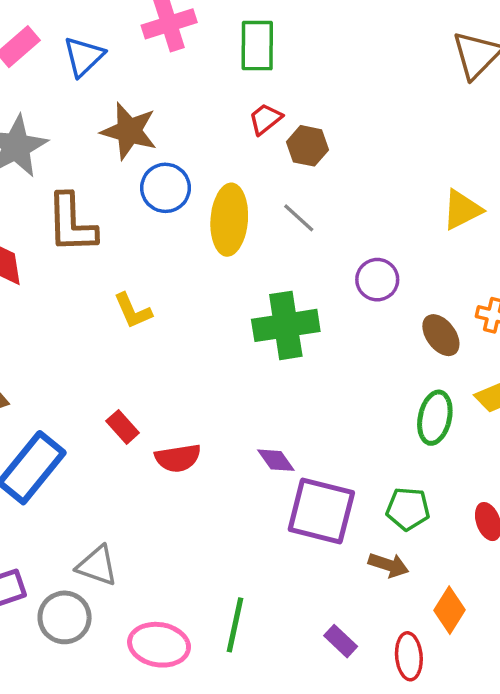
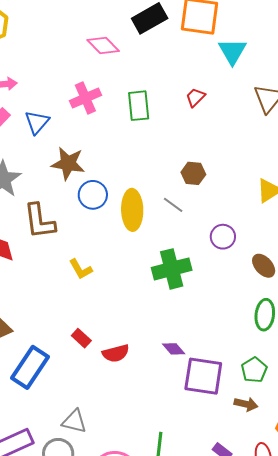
red trapezoid: (265, 119) -> (195, 97), moved
brown hexagon: (307, 146) -> (193, 173), moved
green pentagon: (408, 509) -> (254, 370), turned -30

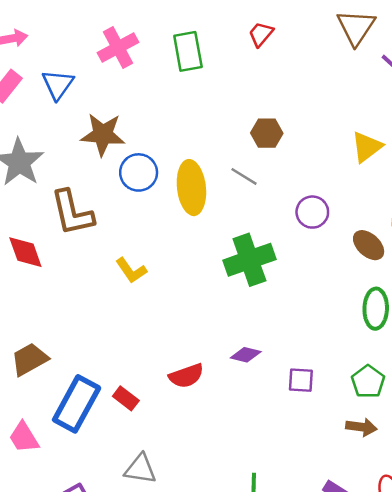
red rectangle: (81, 338) -> (126, 398), moved
purple diamond: (174, 349) -> (246, 355), moved, turned -30
purple square: (203, 376) -> (301, 380), moved, size x0.5

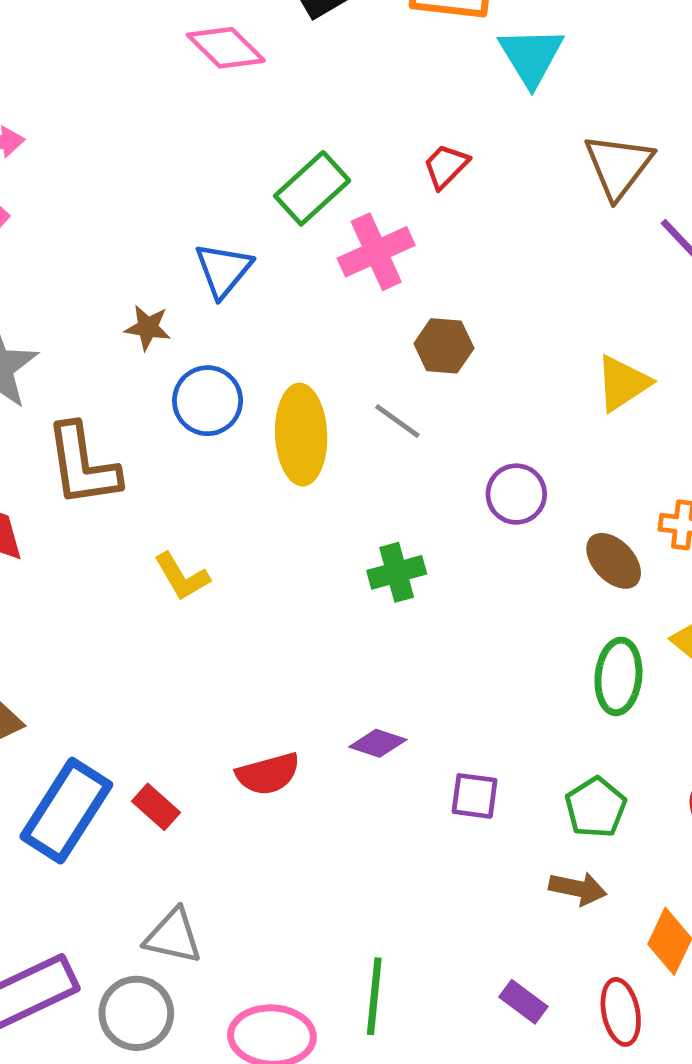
pink cross: (118, 47) -> (376, 252), moved
green rectangle: (188, 51) -> (312, 188), turned 54
blue triangle: (58, 84) -> (223, 270), moved
brown star: (103, 134) -> (148, 328), size x0.6
green cross: (249, 260) -> (397, 572), size x0.6

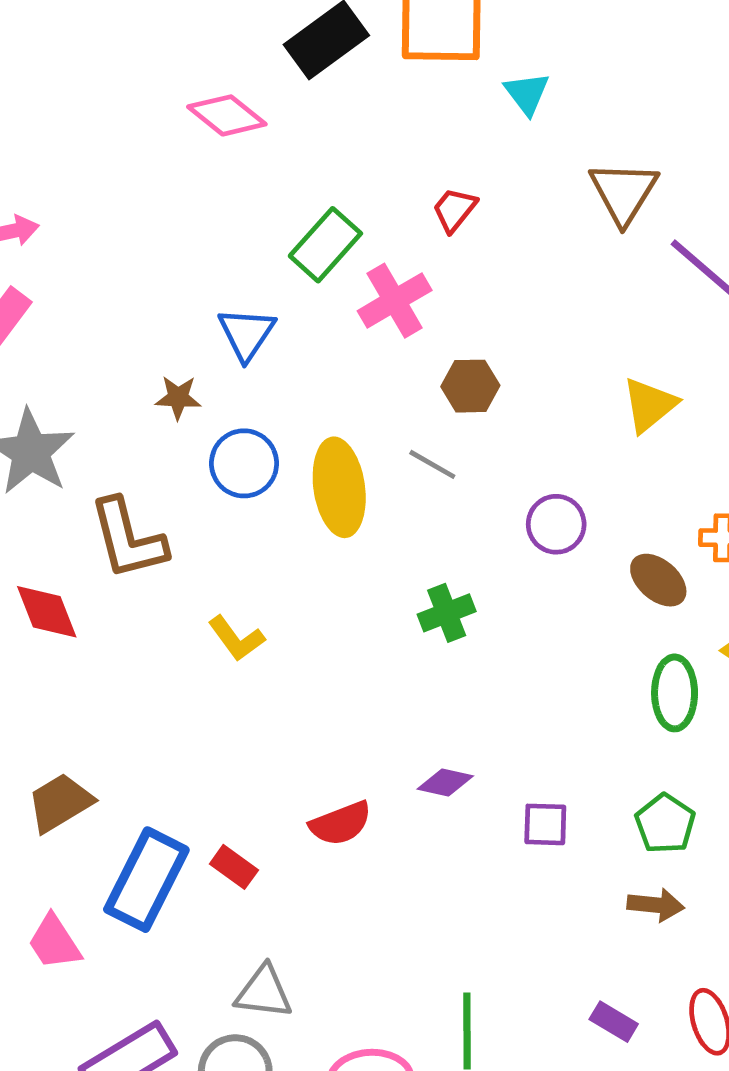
cyan triangle: (531, 56) -> (527, 93), size x0.7

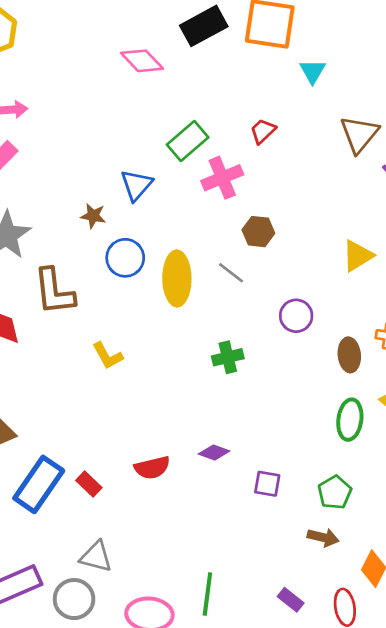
brown ellipse: (658, 580) -> (349, 355), turned 36

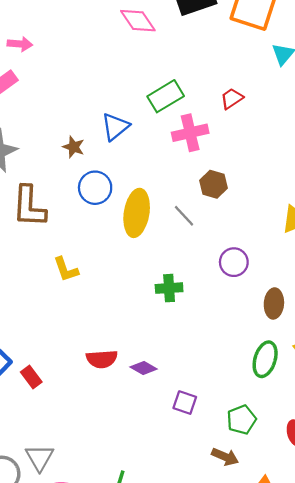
red semicircle: (152, 468) -> (102, 359), moved
gray triangle: (96, 557) -> (40, 458), moved, turned 36

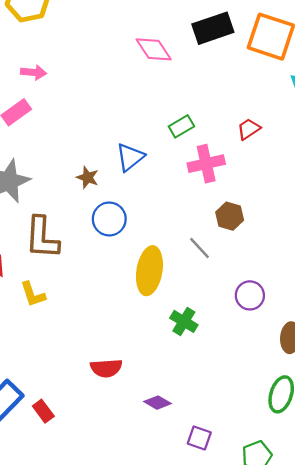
green rectangle: (166, 96) -> (181, 126), size x0.7
yellow ellipse: (137, 213) -> (149, 271), moved
yellow L-shape: (66, 269) -> (33, 294), moved
green cross: (169, 288) -> (184, 321), turned 35
red semicircle: (102, 359) -> (106, 368), moved

